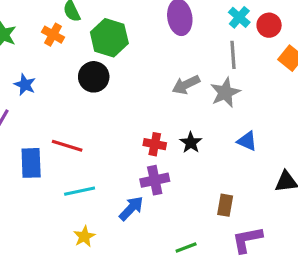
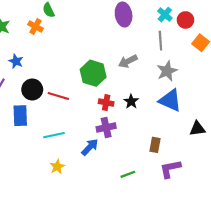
green hexagon: (109, 38) -> (93, 73), moved
black circle: (94, 77) -> (32, 90), moved
gray star: (225, 92) -> (167, 71), moved
blue triangle: (247, 141) -> (170, 100), size x1.6
red line: (67, 146) -> (58, 96), moved

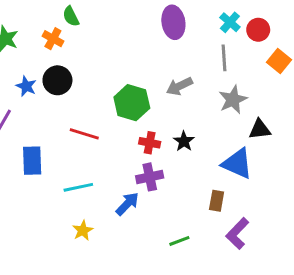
black circle: (32, 90) -> (57, 80), moved
blue triangle: (170, 100) -> (237, 164), moved
black triangle: (197, 129) -> (260, 129), moved
purple L-shape: (170, 169) -> (237, 233), turned -35

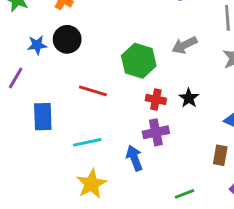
blue star: (26, 86) -> (37, 45), turned -30
blue arrow: (127, 204) -> (134, 158), turned -65
yellow star: (83, 230) -> (91, 184), size x1.5

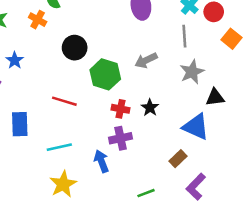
black circle: (67, 39) -> (75, 48), moved
blue star: (37, 45) -> (15, 60), turned -30
brown rectangle: (220, 155) -> (178, 159), turned 36

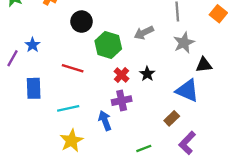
blue star: (15, 60) -> (33, 45), moved
red cross: (121, 109) -> (122, 75), turned 32

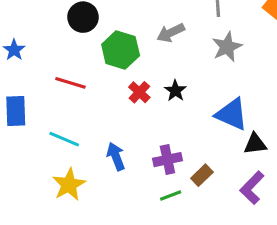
black triangle: (204, 65) -> (255, 144), moved
purple cross: (122, 101) -> (167, 160), moved
cyan line: (68, 108) -> (64, 139), turned 35
brown rectangle: (172, 118) -> (202, 175), moved
purple L-shape: (187, 143) -> (252, 188), moved

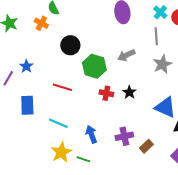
red cross: (139, 92) -> (106, 93), turned -32
green line: (171, 195) -> (83, 159), moved, turned 40

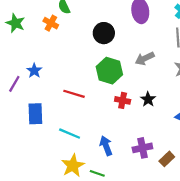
black circle: (70, 45) -> (104, 33), moved

